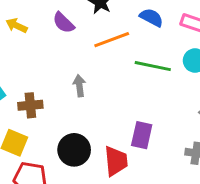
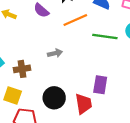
gray arrow: (79, 86) -> (55, 53), turned 88

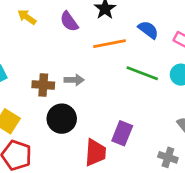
brown cross: (22, 69) -> (43, 85), moved
black circle: (54, 98) -> (62, 119), moved

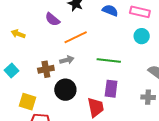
yellow arrow: (27, 17) -> (18, 34), moved
orange line: (110, 44) -> (76, 37), moved
green line: (142, 73) -> (109, 61), moved

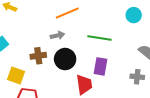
brown cross: (46, 69) -> (38, 56), moved
black circle: (65, 90) -> (65, 59), moved

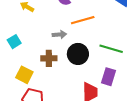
gray arrow: (57, 35) -> (59, 35), moved
black circle: (65, 59) -> (78, 54), moved

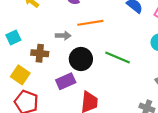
brown cross: (49, 58) -> (40, 53), moved
purple rectangle: (108, 77) -> (66, 81), moved, turned 42

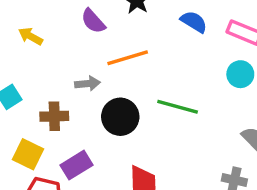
purple rectangle: (66, 81) -> (77, 165), moved

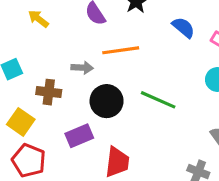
purple rectangle: (77, 165) -> (79, 136), moved

